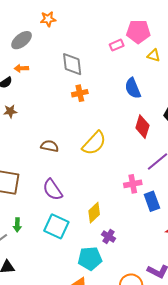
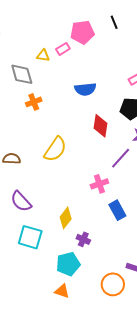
yellow triangle: (154, 55) -> (43, 56), moved
blue semicircle: (133, 88) -> (85, 89), turned -65
blue rectangle: (152, 201) -> (117, 210), moved

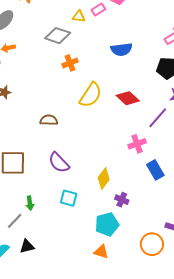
gray diamond: (22, 74) -> (58, 36), turned -55
red diamond: (101, 126) -> (128, 98), moved, turned -55
yellow semicircle: (55, 149) -> (91, 95), moved
cyan square: (30, 237) -> (69, 198), size x0.7

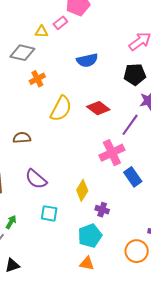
pink cross: (137, 144) -> (112, 153), size x1.4
green arrow: (30, 203) -> (11, 222), turned -136

